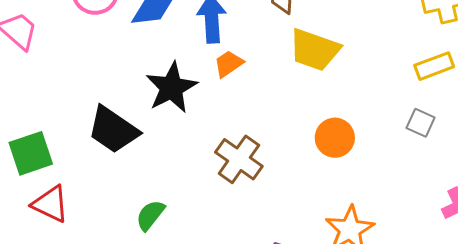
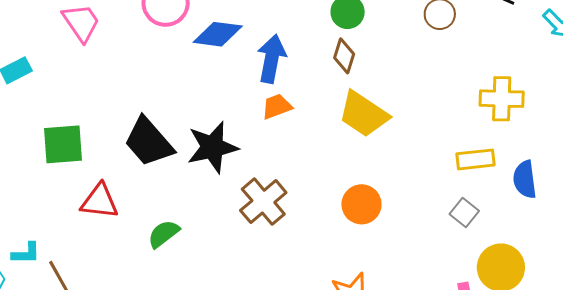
black star: (171, 88) -> (212, 147), moved
gray square: (421, 123) -> (464, 213), moved
red triangle: (51, 204) -> (99, 201), moved, turned -33

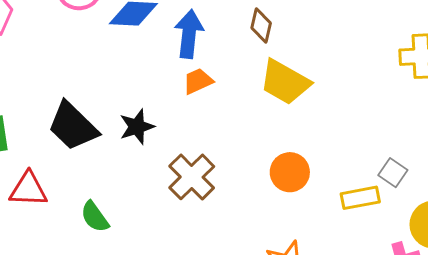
black star: (212, 147) -> (137, 127), size x0.7
yellow rectangle: (476, 159) -> (360, 198), moved
green semicircle: (164, 234) -> (95, 217), turned -84

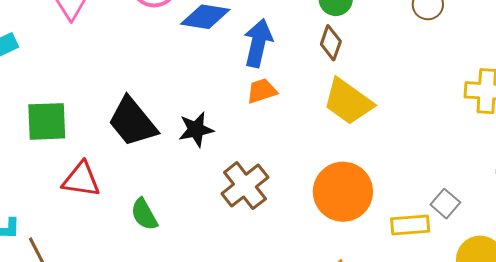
orange circle: (290, 172) -> (343, 192), size x1.5

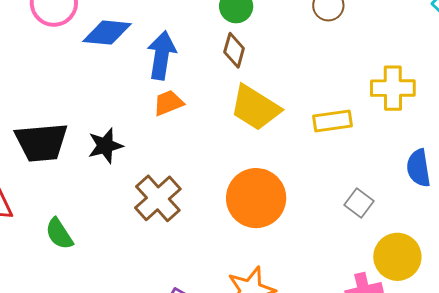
black trapezoid: (132, 122) -> (41, 142), turned -52
yellow rectangle: (410, 225) -> (333, 121), moved

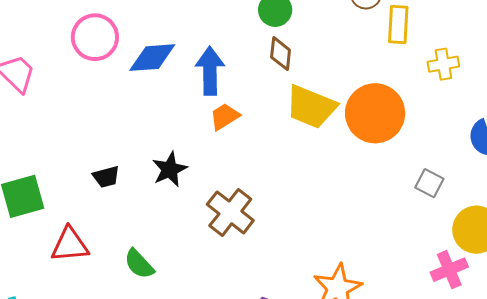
yellow cross: (393, 88) -> (443, 64), size x0.7
yellow rectangle: (333, 121) -> (398, 24), moved, turned -69
black trapezoid: (41, 142) -> (106, 177), size x0.5
orange circle: (256, 198) -> (375, 113), moved

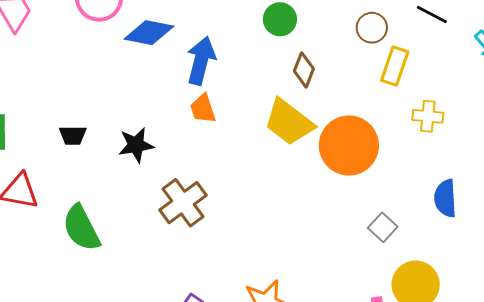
brown diamond: (281, 54) -> (304, 70), moved
orange trapezoid: (225, 117) -> (203, 109), turned -92
green semicircle: (139, 264) -> (81, 228), size x1.4

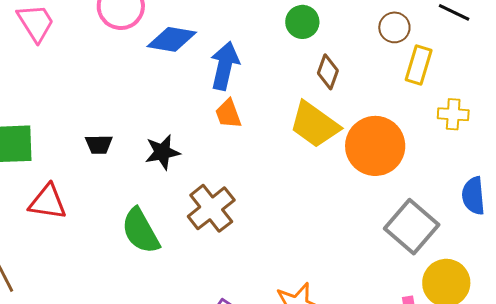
gray square: (383, 227) -> (412, 227), size x1.8
green semicircle: (81, 228) -> (140, 231), moved

